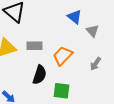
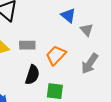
gray arrow: (96, 64) -> (90, 64), size x1.5

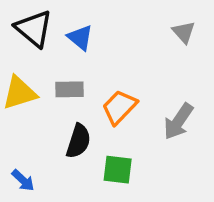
blue triangle: (68, 15) -> (80, 38), moved
gray triangle: (87, 30) -> (184, 32), moved

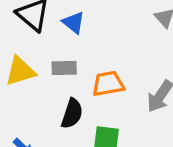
orange trapezoid: (119, 107) -> (108, 84), turned 36

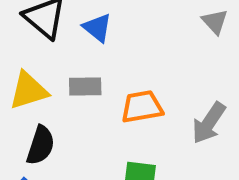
black semicircle: (72, 113) -> (41, 145), moved

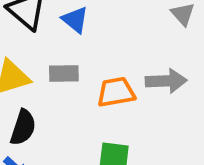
gray arrow: (209, 123) -> (166, 81), moved, turned -126

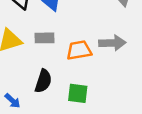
black semicircle: (23, 127) -> (43, 81), moved

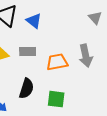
gray arrow: (112, 43) -> (86, 56), turned 80

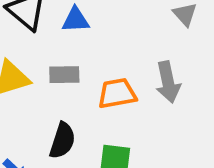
blue triangle: (34, 21) -> (76, 20), turned -42

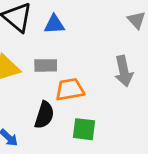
orange trapezoid: (117, 93) -> (70, 90), moved

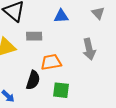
blue triangle: (54, 24) -> (61, 16), moved
gray rectangle: (46, 65) -> (34, 36), moved

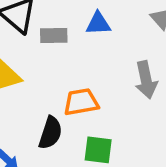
gray rectangle: (34, 36) -> (54, 36), moved

